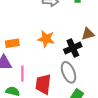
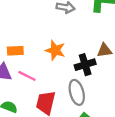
pink line: (22, 74) -> (27, 76), moved, turned -70

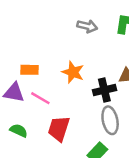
gray ellipse: (77, 92) -> (110, 120), moved

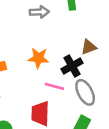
pink line: (40, 98) -> (54, 86), moved

